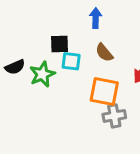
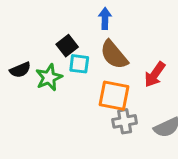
black square: (60, 44) -> (67, 46), turned -36
brown semicircle: (104, 53) -> (114, 55), size x1.5

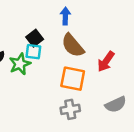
cyan square: (79, 64) -> (33, 52), moved
gray cross: (125, 121) -> (70, 109), moved

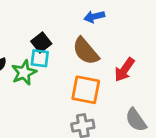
blue arrow: (65, 16) -> (94, 17), moved, turned -105
gray semicircle: (116, 104) -> (136, 120), turned 80

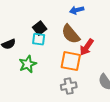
red arrow: (124, 70) -> (87, 47), moved
green star: (24, 73) -> (28, 64), moved

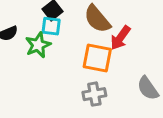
green star: (28, 64) -> (38, 45), moved

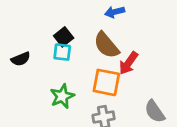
green star: (38, 45) -> (62, 96), moved

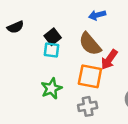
black semicircle: (21, 59) -> (15, 27), moved

